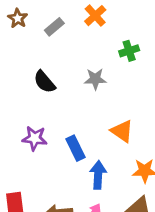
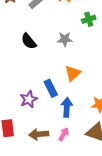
orange triangle: (122, 131) -> (73, 73), moved, turned 42
purple star: (35, 138) -> (29, 99), moved, turned -30

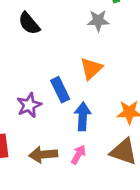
gray star: (65, 39) -> (98, 21), moved

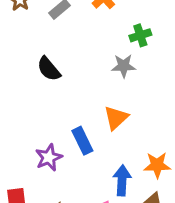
blue arrow: (83, 116) -> (122, 180), moved

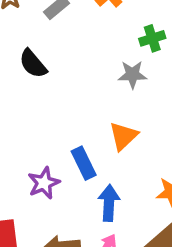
black semicircle: (49, 69) -> (33, 64), moved
blue arrow: (122, 180) -> (109, 203), moved

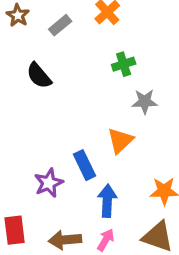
green cross: (152, 38) -> (124, 64), moved
gray star: (132, 75) -> (145, 102), moved

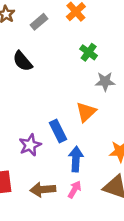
green cross: (124, 64) -> (89, 52), turned -36

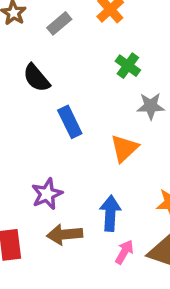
blue rectangle: (58, 131) -> (70, 122), moved
brown arrow: (43, 190) -> (65, 234), moved
pink arrow: (75, 190) -> (124, 252), moved

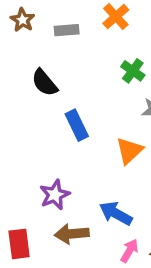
gray rectangle: (59, 23) -> (67, 30), turned 35
blue arrow: (110, 213) -> (116, 213), turned -64

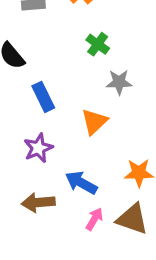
purple star: (55, 195) -> (38, 148), moved

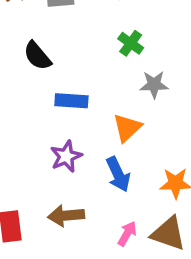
blue rectangle: (43, 97) -> (71, 101), turned -60
blue arrow: (81, 183) -> (118, 174), moved, turned -144

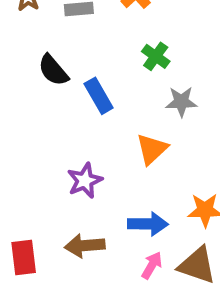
blue rectangle: (71, 101) -> (99, 96), moved, turned 56
blue arrow: (118, 174) -> (148, 224), moved, turned -64

